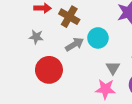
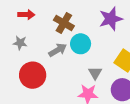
brown cross: (69, 17) -> (64, 23), moved

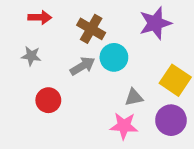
gray triangle: (95, 73) -> (134, 97), turned 48
red circle: (33, 75) -> (48, 100), size x0.7

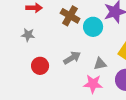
cyan circle: (114, 57) -> (93, 27), moved
gray arrow: (83, 66) -> (72, 58), moved

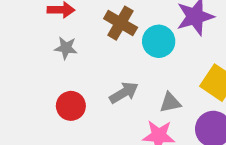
gray star: (28, 35) -> (66, 48), moved

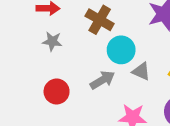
cyan circle: (159, 41) -> (121, 50), moved
gray triangle: (170, 103) -> (141, 71), moved, turned 36

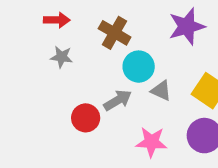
red circle: (57, 91) -> (86, 118), moved

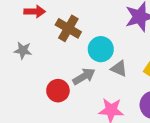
brown cross: (115, 33) -> (68, 28), moved
gray star: (62, 57) -> (23, 50), moved

